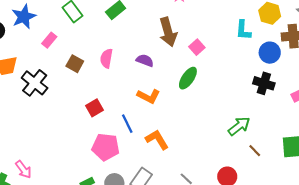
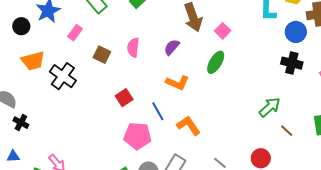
purple semicircle: (145, 60) -> (172, 47), turned -66

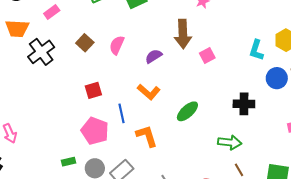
pink rectangle: (75, 33) -> (52, 12), moved
green ellipse: (216, 62) -> (187, 111), moved
black cross: (292, 63) -> (244, 104), moved, turned -30
green arrow: (270, 107) -> (230, 142), turned 30

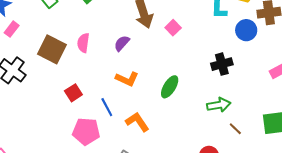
brown square: (85, 43) -> (52, 49), size x1.6

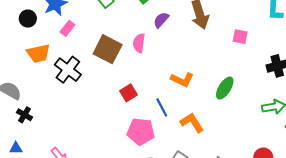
pink square: (173, 28) -> (240, 37), moved, turned -35
purple semicircle: (122, 43) -> (161, 20), moved

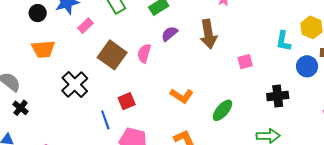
pink rectangle: (67, 28) -> (85, 26), moved
pink square: (240, 37) -> (245, 62), turned -35
black cross: (68, 70) -> (75, 84), moved
blue line: (162, 108) -> (105, 120), moved

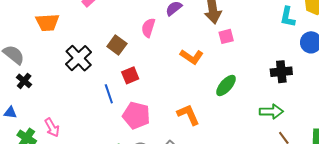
brown square: (112, 55) -> (117, 45), moved, size x0.7
pink square: (245, 62) -> (226, 36), moved
orange L-shape: (182, 96) -> (192, 57), moved

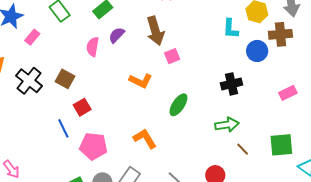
pink semicircle: (148, 28) -> (93, 47), moved
black cross: (79, 58) -> (29, 81), moved

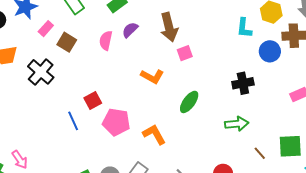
brown square: (65, 79) -> (67, 42), moved
pink pentagon: (93, 146) -> (116, 122), moved
brown line: (243, 149) -> (260, 153), moved

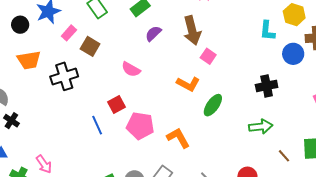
pink semicircle: (106, 40) -> (131, 69), moved, turned -72
pink square: (185, 53) -> (208, 56), turned -35
black cross: (41, 72) -> (64, 76), turned 32
orange L-shape: (152, 76) -> (188, 84), moved

